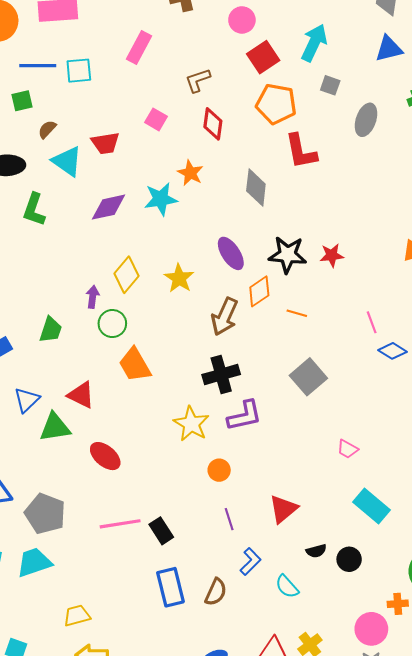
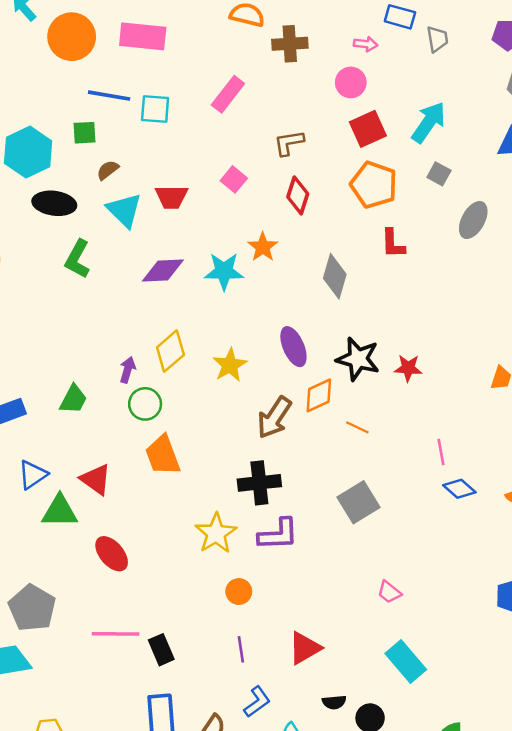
red L-shape: (301, 151) -> (393, 244), size x0.7

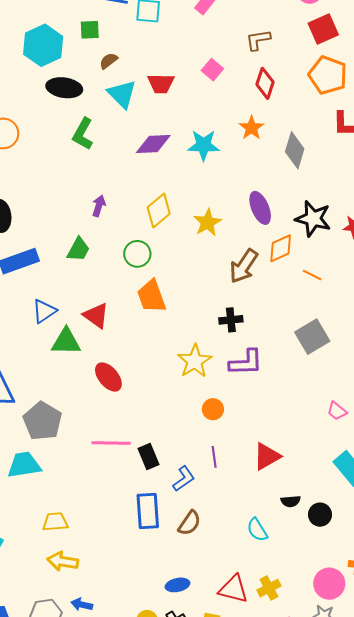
orange star: (263, 247) -> (251, 128), moved
purple arrow: (128, 370) -> (99, 206), moved
black cross: (259, 483) -> (231, 320), size x0.7
blue L-shape: (257, 702) -> (184, 479), moved

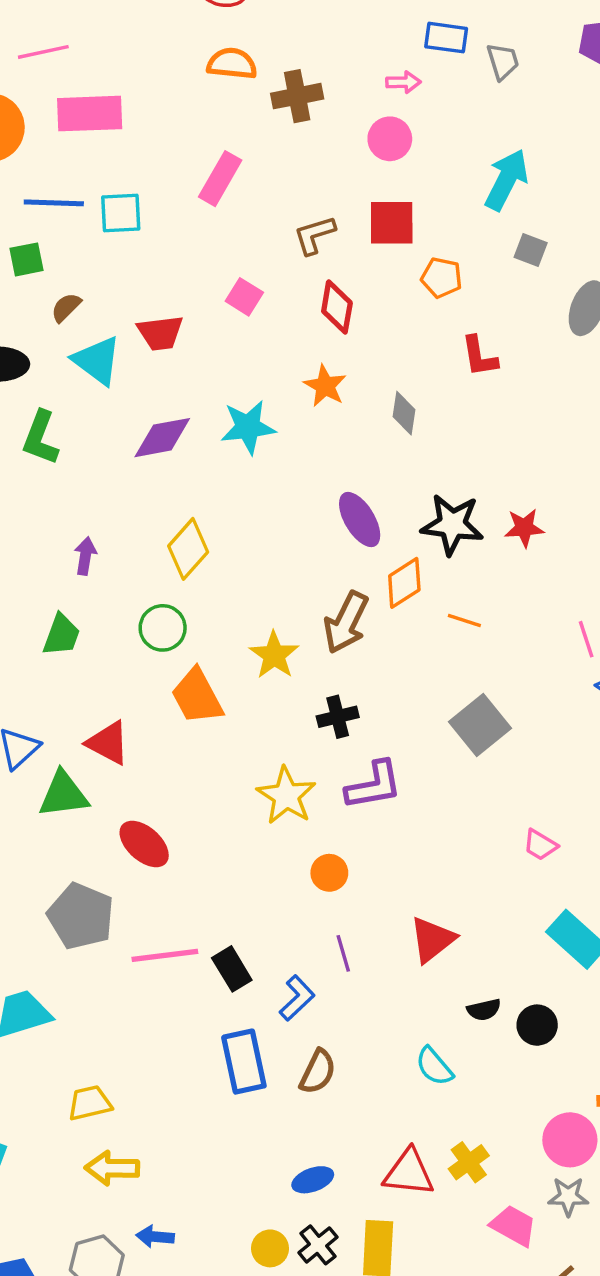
red square: (323, 29) -> (392, 223), moved, turned 32
orange pentagon: (328, 75) -> (441, 278), size x0.6
gray diamond: (295, 150) -> (404, 413), size x0.7
yellow star: (208, 223) -> (274, 655), moved
gray pentagon: (43, 421) -> (81, 916), moved

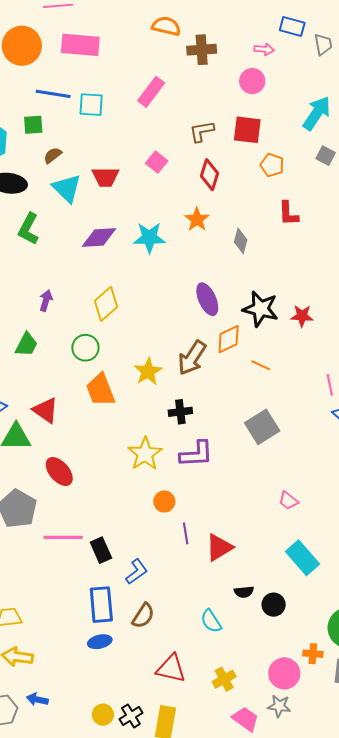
purple line: (343, 953) -> (186, 533), moved
red triangle: (409, 1173) -> (171, 669), moved
blue ellipse: (313, 1180) -> (100, 642), moved

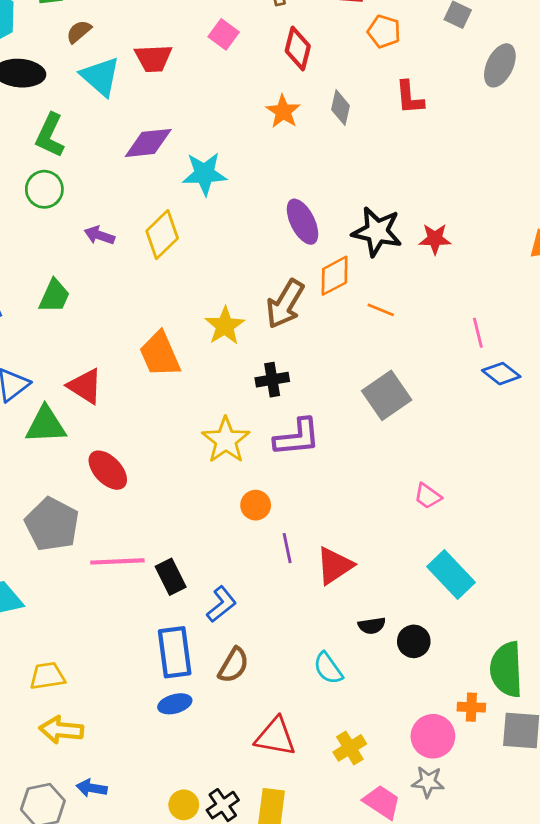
cyan star: (149, 238) -> (204, 174), moved
gray diamond: (241, 241) -> (341, 108), moved
purple arrow: (46, 301) -> (99, 235), moved, turned -85
green circle: (85, 348) -> (44, 189), moved

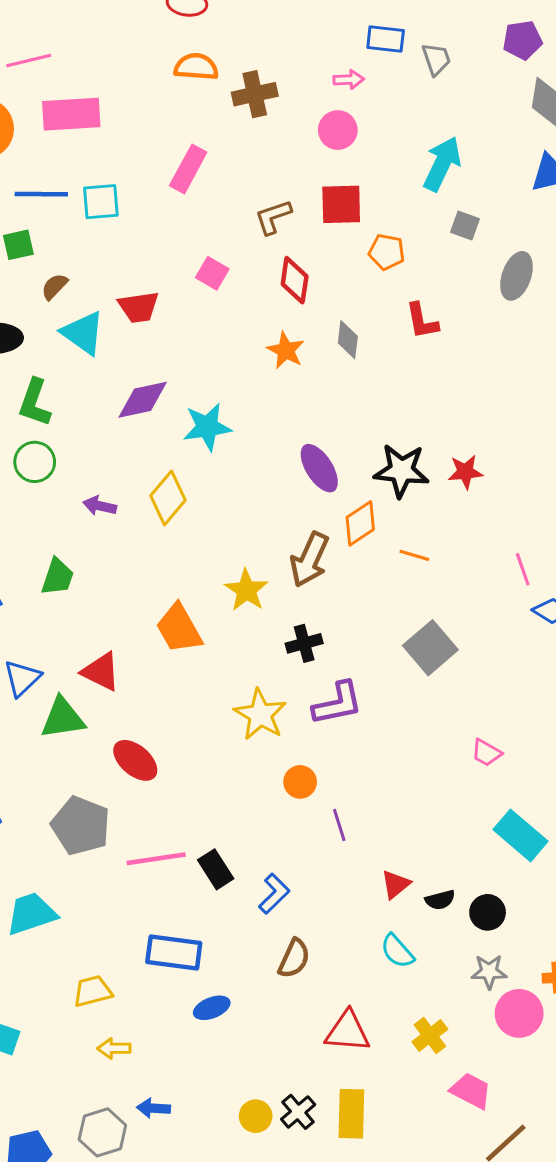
red triangle: (335, 566) -> (396, 884), moved, size x0.7
blue rectangle: (175, 652) -> (174, 953), moved, turned -69
blue ellipse: (175, 704) -> (212, 1008), moved
yellow arrow: (61, 730) -> (114, 1048), size x0.7
gray star: (428, 782) -> (489, 972), moved

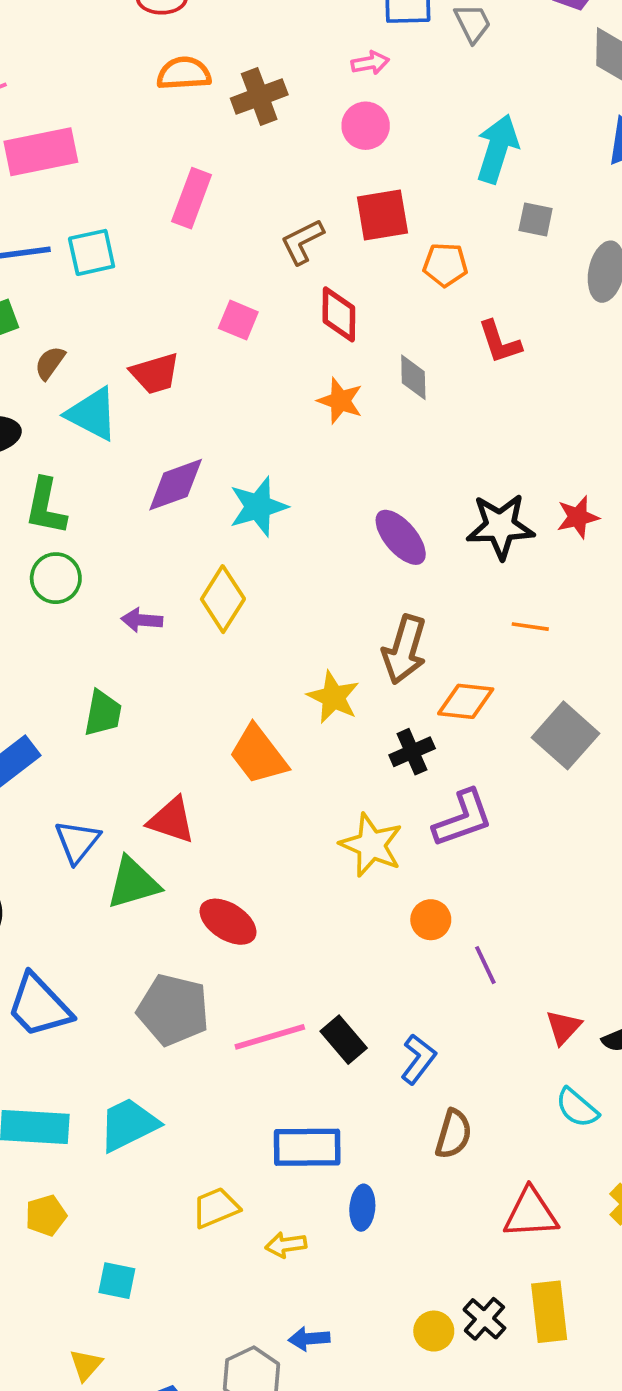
orange diamond: (360, 523) -> (466, 701), moved, turned 48
blue ellipse: (212, 1008) -> (362, 1208), turned -56
yellow arrow: (114, 1048) -> (286, 1245), moved

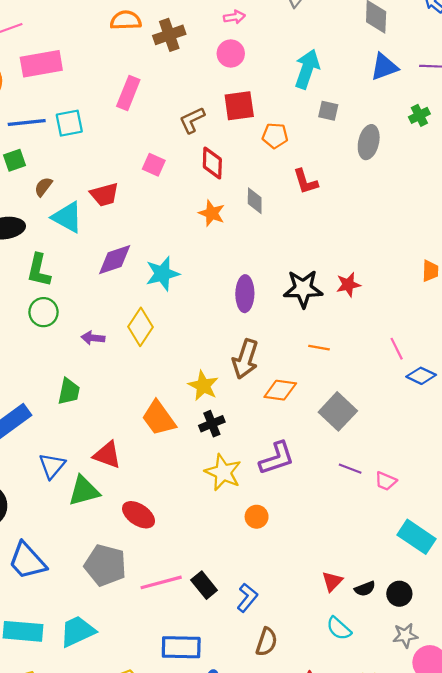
purple ellipse: (401, 537) -> (245, 294), turned 40
black cross: (412, 752) -> (212, 424), moved
purple line: (485, 965) -> (350, 469), moved, turned -45

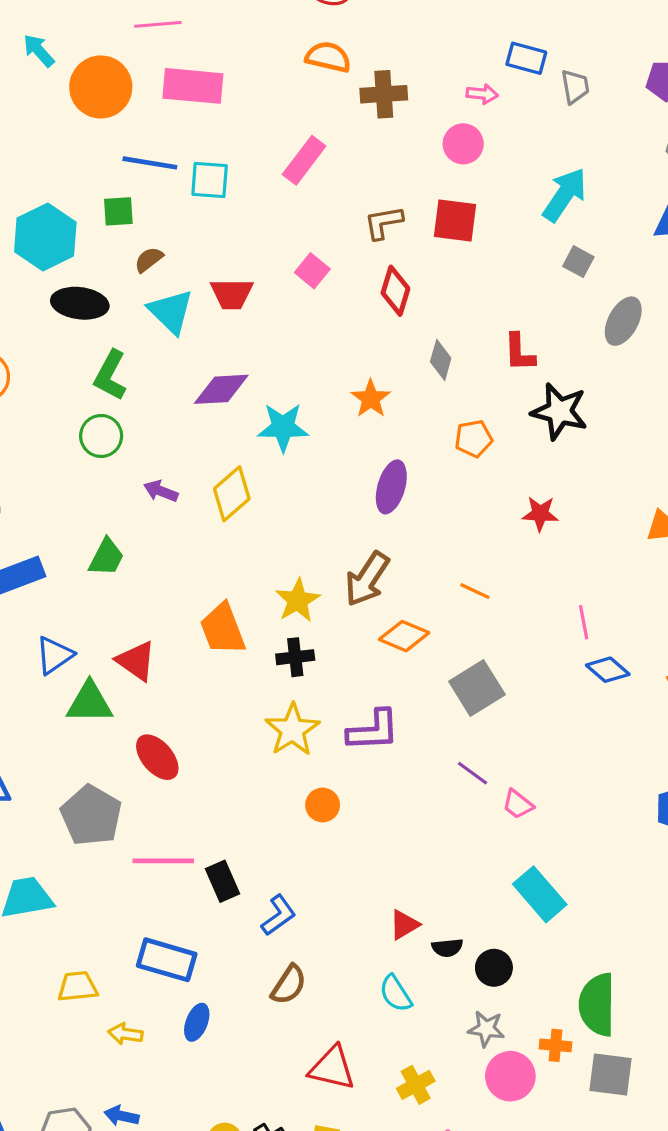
orange pentagon: (275, 136) -> (474, 439), moved, turned -30
orange star: (212, 213) -> (371, 399), moved
black star: (303, 289) -> (559, 411), moved

